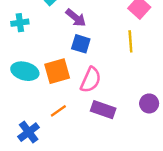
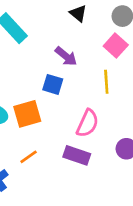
purple arrow: (76, 18) -> (66, 56), moved
pink semicircle: (91, 80) -> (88, 123), moved

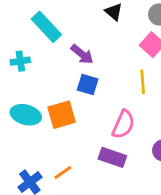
purple arrow: (66, 56) -> (82, 54), moved
orange line: (29, 157) -> (63, 172), moved

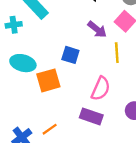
purple arrow: (82, 54) -> (97, 29), moved
cyan cross: (20, 61) -> (14, 25), moved
cyan ellipse: (26, 115) -> (23, 63), moved

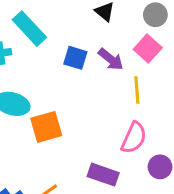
blue square: (70, 55) -> (75, 58), moved
pink semicircle: (101, 89) -> (134, 138), moved

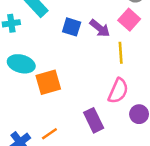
purple rectangle: (103, 175) -> (94, 120), turned 45

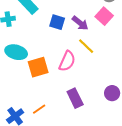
yellow line: (121, 53) -> (86, 46), moved, turned -42
pink semicircle: (118, 91) -> (67, 61), moved

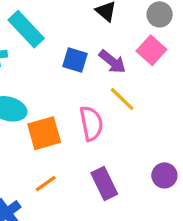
pink semicircle: (67, 61) -> (91, 123), turned -35
orange line: (39, 109) -> (46, 184), moved

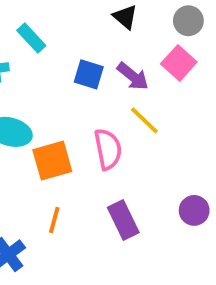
cyan rectangle: (26, 29) -> (31, 38), size x0.7
orange line: (46, 184) -> (54, 220), turned -40

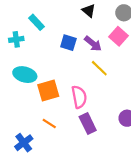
pink semicircle: (108, 149) -> (79, 97), moved
orange line: (54, 220) -> (49, 124), turned -72

